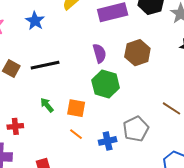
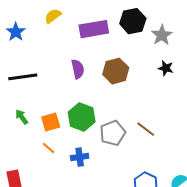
green hexagon: (106, 84) -> (82, 117), moved
orange square: (76, 108) -> (51, 122), turned -30
gray pentagon: (136, 129) -> (113, 133), moved

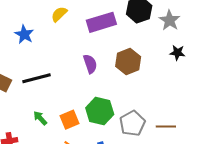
brown line: (146, 129) -> (166, 126), moved, turned -30

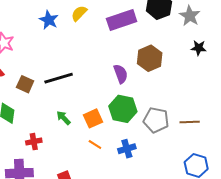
blue star: (24, 34) -> (49, 20), moved
purple semicircle: (90, 64) -> (121, 74), moved
gray pentagon: (132, 123) -> (156, 120), turned -30

